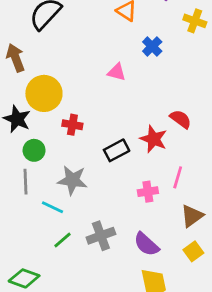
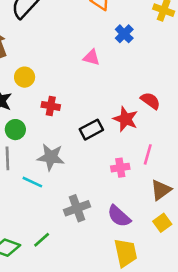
yellow circle: (44, 93) -> (25, 77), size x0.6
green line: (62, 240) -> (42, 240), moved

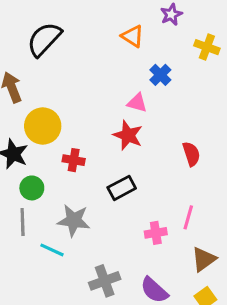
pink triangle: (91, 57) -> (137, 103), moved
yellow circle: (25, 77) -> (43, 126), size x1.5
red semicircle: (150, 101) -> (191, 154), turned 36
red star: (126, 119) -> (128, 135), moved

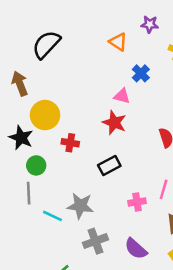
purple star: (171, 14) -> (150, 24), turned 30
gray star: (74, 220) -> (80, 206), moved

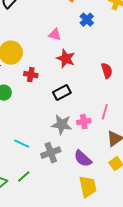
pink triangle: (122, 96) -> (55, 35), moved
gray star: (80, 206) -> (62, 125), moved
cyan line: (53, 216) -> (22, 144), moved

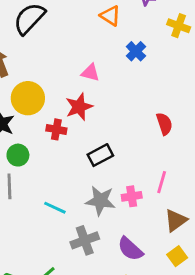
red star: (66, 59) -> (79, 107), moved, turned 30
cyan line: (22, 144) -> (55, 208), moved

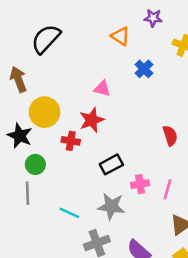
pink cross: (132, 196) -> (140, 184), moved

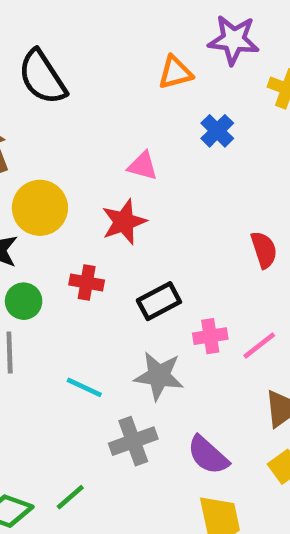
purple star: (153, 18) -> (234, 40), size x1.5
orange triangle: (120, 36) -> (175, 72), turned -48
black semicircle: (46, 39) -> (42, 77), turned -76
red cross: (71, 141) -> (87, 282), moved
pink line: (168, 189) -> (259, 345), turned 36

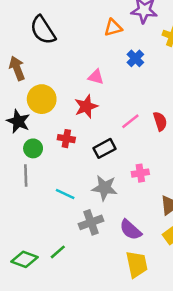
pink cross: (210, 336) -> (140, 173), moved
pink line: (259, 345) -> (130, 121), moved

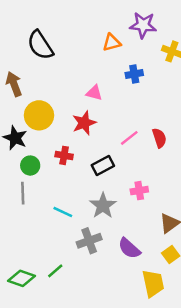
blue cross: (135, 58) -> (134, 74), turned 35
gray star: (105, 188) -> (103, 206), turned 30
yellow trapezoid: (137, 264) -> (153, 283), moved

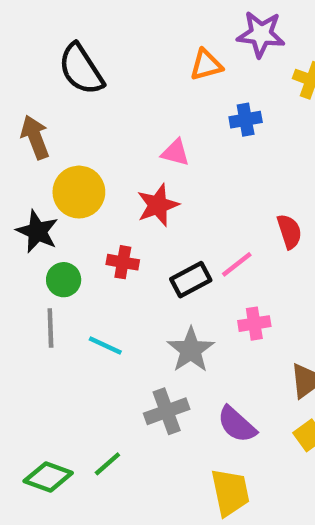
pink line: (129, 138) -> (237, 264), moved
cyan line: (63, 212) -> (105, 345), moved
yellow trapezoid: (153, 283) -> (230, 492), moved

